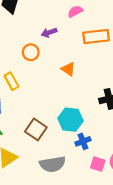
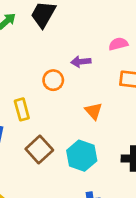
cyan hexagon: (71, 120) -> (82, 156), moved
brown square: (36, 129) -> (39, 150), moved

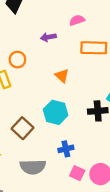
orange circle: (53, 80) -> (17, 60), moved
brown square: (39, 150) -> (22, 128), moved

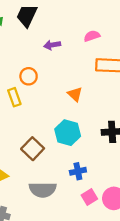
purple arrow: (48, 37) -> (52, 45), moved
pink square: (77, 173) -> (89, 197), turned 32

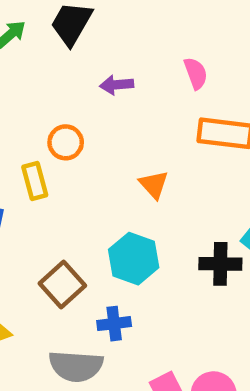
pink semicircle: (92, 36) -> (196, 73), turned 84
blue cross: (78, 171) -> (114, 324), moved

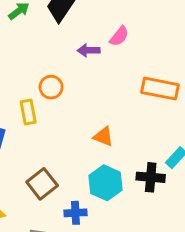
pink semicircle: (196, 73) -> (119, 36), moved, turned 55
orange triangle: (154, 185) -> (103, 137), moved, turned -30
cyan hexagon: (134, 259) -> (106, 183), moved

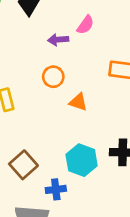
orange circle: (51, 87) -> (53, 77), moved
orange triangle: (103, 137) -> (78, 102), moved

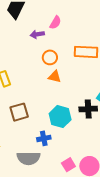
orange circle: (53, 77) -> (50, 57), moved
brown square: (23, 165) -> (19, 112), moved, turned 30

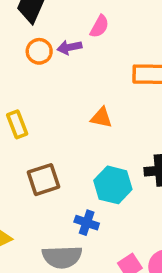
orange circle: (50, 57) -> (39, 51), moved
blue cross: (44, 138) -> (87, 223), turned 32

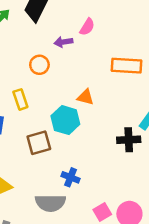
orange circle: (39, 51) -> (39, 65), moved
cyan hexagon: (113, 185) -> (65, 120), moved

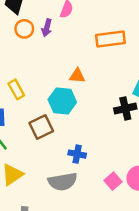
purple arrow: (63, 42) -> (47, 28), turned -56
orange circle: (39, 65) -> (24, 29), moved

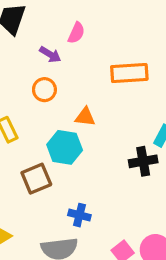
purple arrow: (47, 28) -> (50, 54), turned -77
orange circle: (24, 29) -> (44, 90), moved

